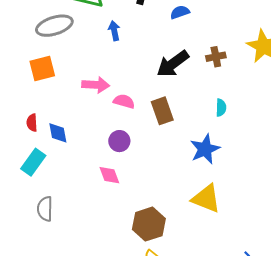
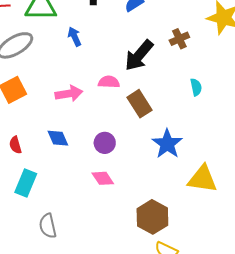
pink semicircle: (124, 101) -> (109, 82), moved
blue diamond: (58, 133) -> (58, 138), moved
blue star: (205, 149) -> (167, 144), moved

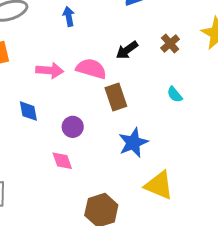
brown cross: (179, 39) -> (170, 44), turned -30
black arrow: (139, 55) -> (127, 50), size x0.7
pink semicircle: (109, 82) -> (91, 69), size x1.4
cyan semicircle: (196, 87) -> (175, 95), turned 138

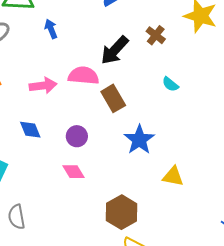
black arrow: (127, 50) -> (115, 50), size x1.4
yellow triangle: (159, 185) -> (173, 176), size x0.7

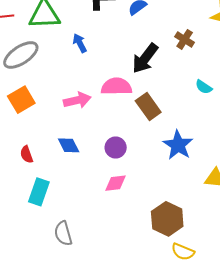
pink diamond: (73, 172) -> (116, 183), turned -60

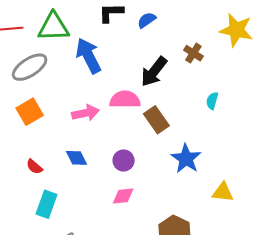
blue arrow: (80, 43) -> (89, 56), size x1.8
cyan semicircle: (204, 87) -> (212, 101), turned 72
red semicircle: (26, 154) -> (34, 167), turned -30

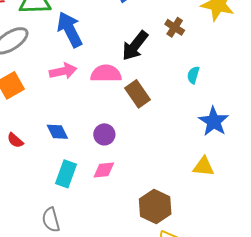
pink arrow: (86, 113) -> (63, 71), moved
blue star: (186, 159) -> (214, 121), moved
cyan rectangle: (46, 204) -> (66, 174), moved

